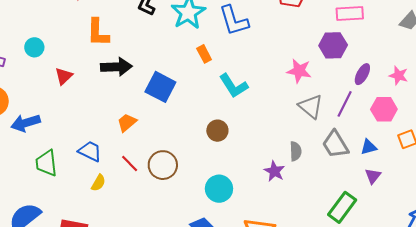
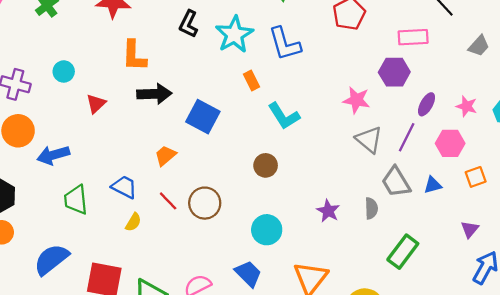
gray semicircle: (296, 151) -> (371, 208), moved
purple triangle: (373, 176) -> (470, 229), moved

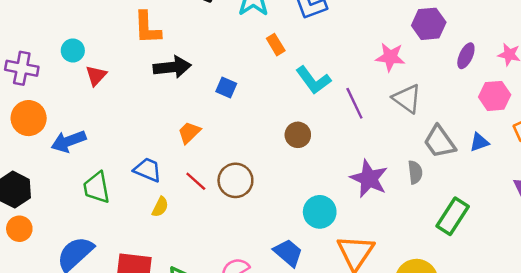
red triangle: (96, 104) -> (96, 76), moved
blue square: (203, 117) -> (226, 87), size x0.6
purple line: (407, 137) -> (354, 103), moved, turned -48
purple star: (328, 211) -> (369, 179), size x1.5
cyan circle: (267, 230) -> (320, 212), moved

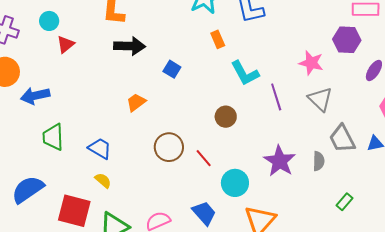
blue trapezoid: (148, 170) -> (100, 148), moved
red line: (196, 181) -> (204, 158), moved
yellow semicircle: (160, 207) -> (103, 180), moved, turned -84
green rectangle: (453, 216) -> (345, 202), size x0.6

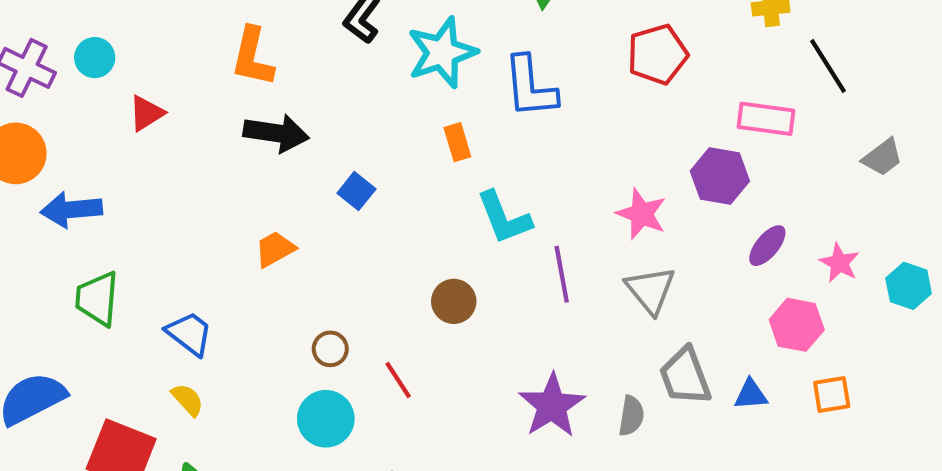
cyan circle: (49, 21) -> (95, 58), moved
brown circle: (169, 147) -> (330, 349), size x0.6
cyan circle: (235, 183) -> (326, 419), moved

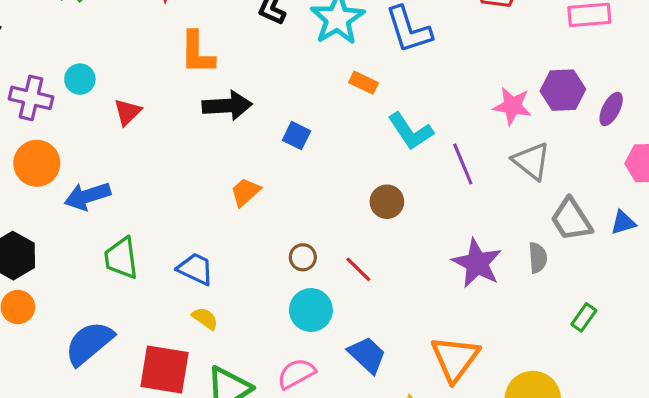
orange rectangle: (457, 142) -> (364, 83), turned -36
purple hexagon: (720, 176) -> (563, 90), moved

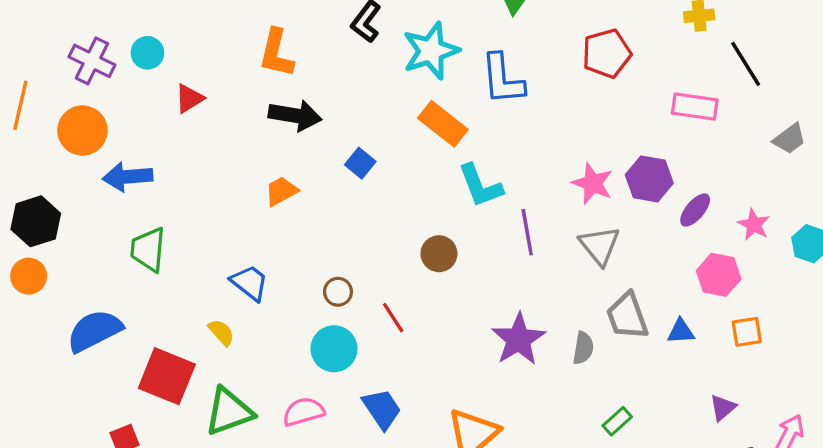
orange rectangle: (364, 83) -> (443, 124), size x1.6
orange trapezoid: (245, 192) -> (281, 191), moved
blue trapezoid: (196, 269) -> (250, 283), moved

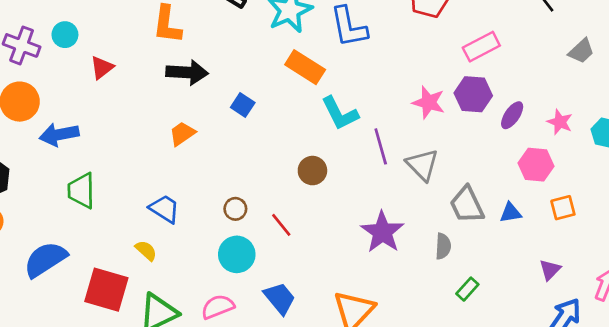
pink rectangle: (695, 107) -> (481, 47), moved, turned -30
gray triangle: (600, 246) -> (422, 165), moved
gray semicircle: (583, 348) -> (443, 246), moved

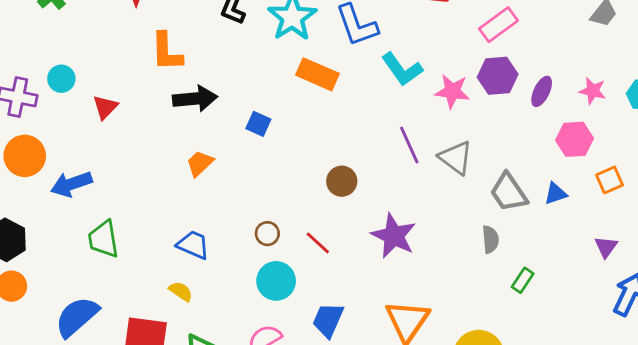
cyan L-shape: (340, 113) -> (402, 69), moved
purple star: (382, 232) -> (394, 236), moved
blue trapezoid: (280, 298) -> (328, 320), turned -108

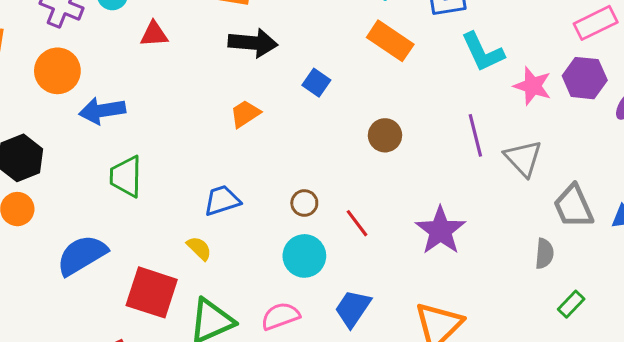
red triangle: (105, 107) -> (154, 34), turned 32
brown circle: (342, 181) -> (385, 135), moved
blue trapezoid: (193, 245) -> (222, 200), turned -52

